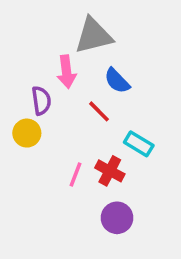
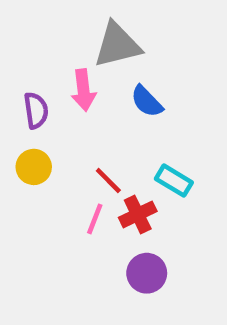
purple semicircle: (41, 101) -> (36, 110), moved
red line: (99, 111) -> (108, 181), moved
red cross: (110, 171) -> (138, 214), turned 36

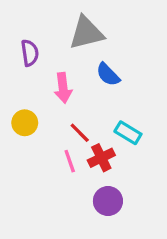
pink arrow: (83, 90) -> (63, 88), moved
purple semicircle: (36, 110) -> (30, 53), moved
pink line: (95, 219) -> (70, 161), turned -40

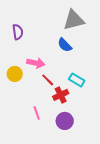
gray triangle: (86, 33) -> (74, 20), moved
pink arrow: (63, 88) -> (36, 63), moved, turned -72
pink line: (70, 161) -> (37, 113), moved

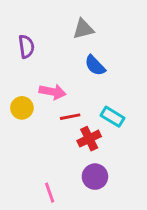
gray triangle: (74, 20) -> (83, 29), moved, size x0.7
red line: (48, 80) -> (70, 117), turned -56
pink line: (37, 113) -> (50, 193), moved

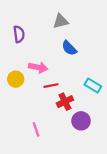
cyan rectangle: (113, 117) -> (93, 86), moved
purple circle: (95, 177) -> (81, 121), moved
pink line: (50, 193) -> (36, 129), moved

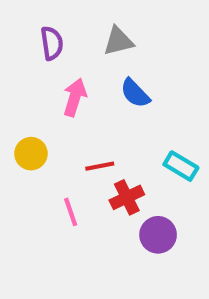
purple semicircle: (19, 34) -> (52, 43), moved
pink arrow: (38, 67) -> (75, 97), moved, turned -84
pink line: (36, 129) -> (71, 212), moved

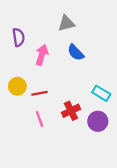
purple semicircle: (52, 43) -> (18, 37), moved
red line: (100, 166) -> (39, 93), moved
purple circle: (158, 235) -> (98, 121), moved

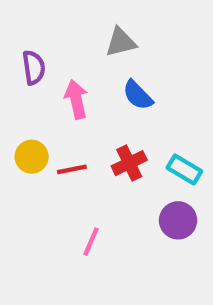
pink arrow: (42, 55) -> (76, 99), turned -30
red cross: (71, 111) -> (129, 163), moved
pink line: (39, 119) -> (91, 242), moved, turned 42

